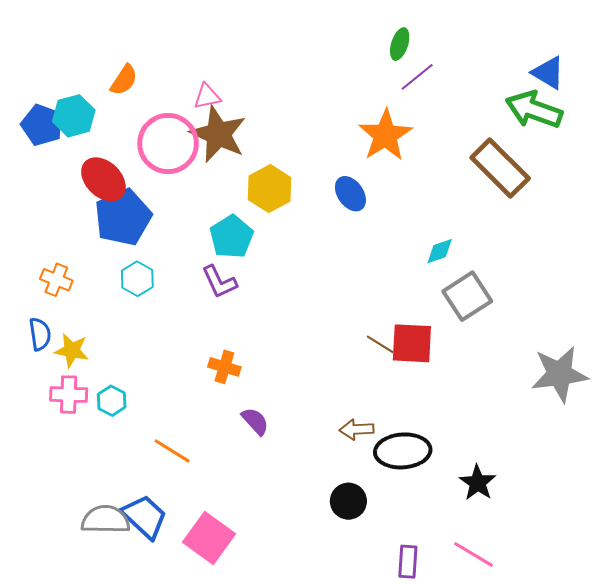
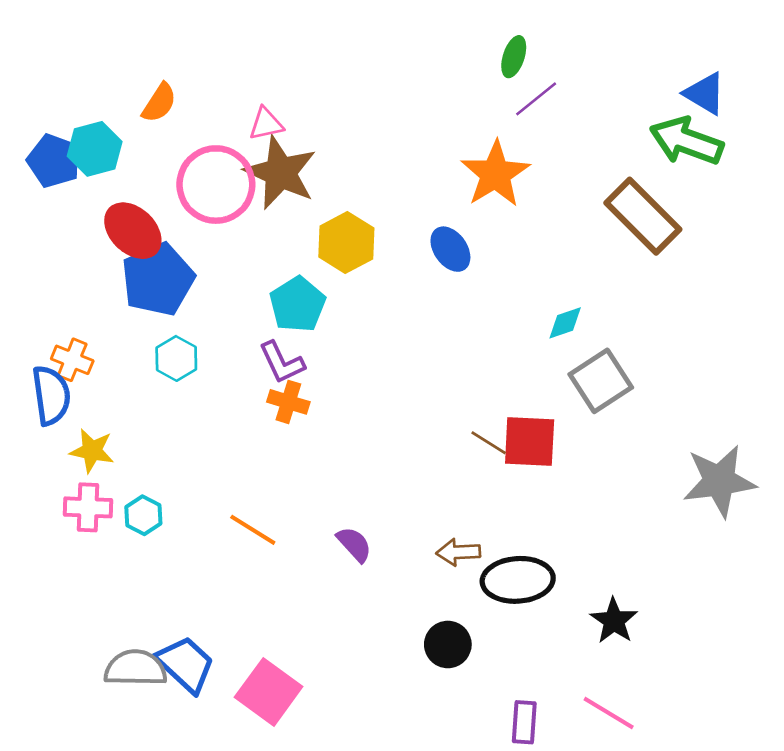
blue semicircle: (40, 334) -> (51, 395), moved, size x1.4
orange cross: (224, 367) -> (288, 402), moved
purple semicircle: (255, 421) -> (354, 544), moved
orange line: (172, 451) -> (253, 530), moved

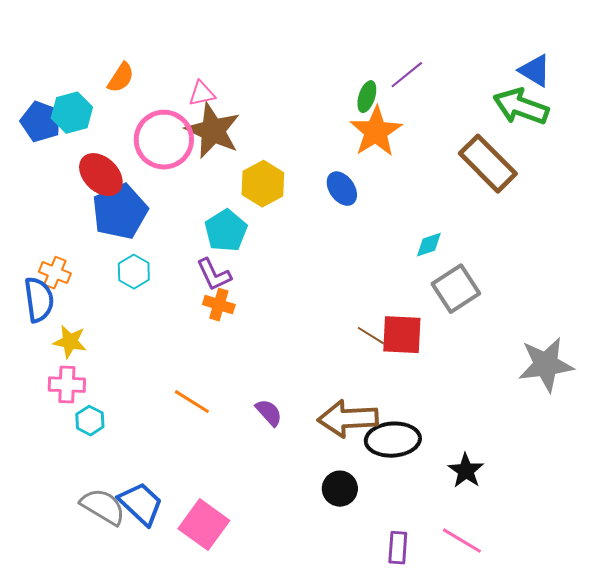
green ellipse: (514, 57) -> (367, 97), moved
cyan hexagon: (143, 515) -> (90, 421), moved
brown arrow: (458, 552) -> (348, 419), size x1.8
gray semicircle: (135, 668) -> (103, 507), turned 30

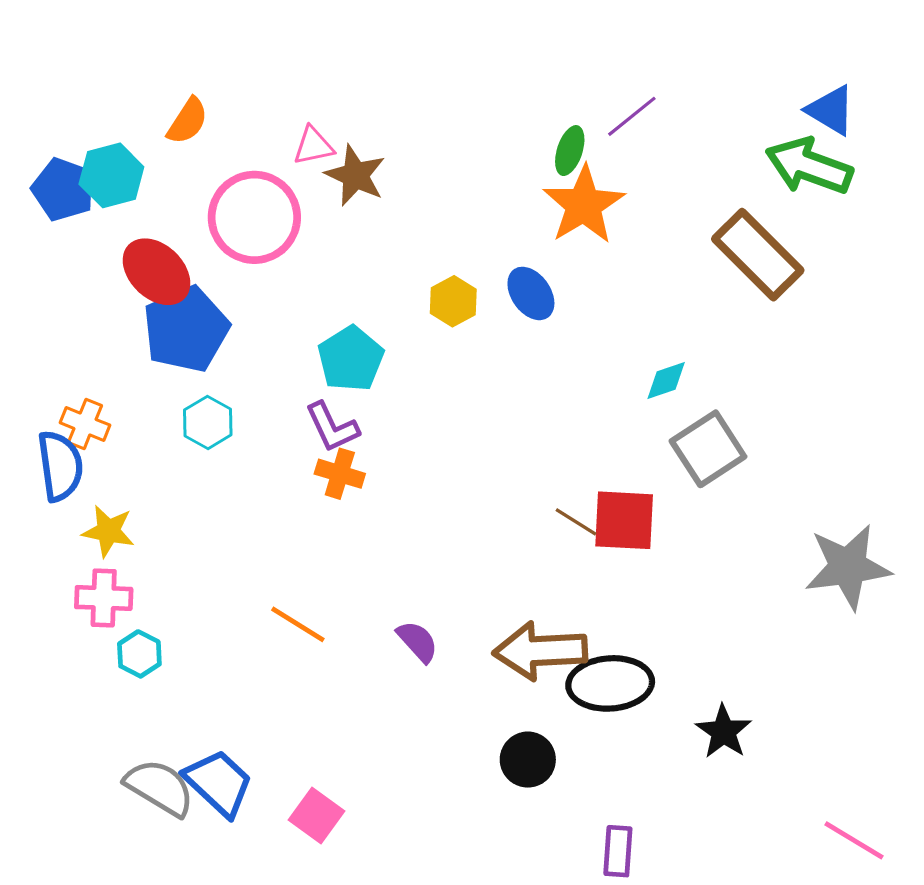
brown star: (213, 131) -> (355, 175), moved, size x0.7
yellow hexagon: (263, 184) -> (453, 301), moved, size x0.7
pink square: (204, 525) -> (317, 815), size x0.7
pink line: (462, 541) -> (854, 840), moved

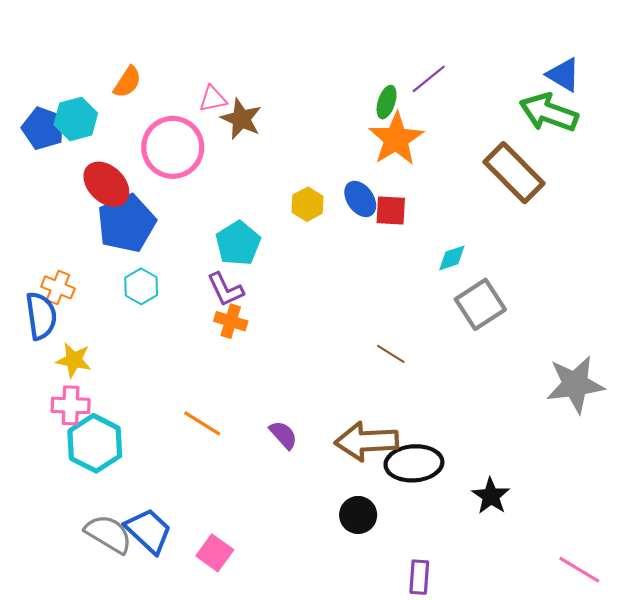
red square: (624, 520) -> (391, 211), moved, size x0.7
cyan hexagon: (139, 654) -> (95, 443), size x1.8

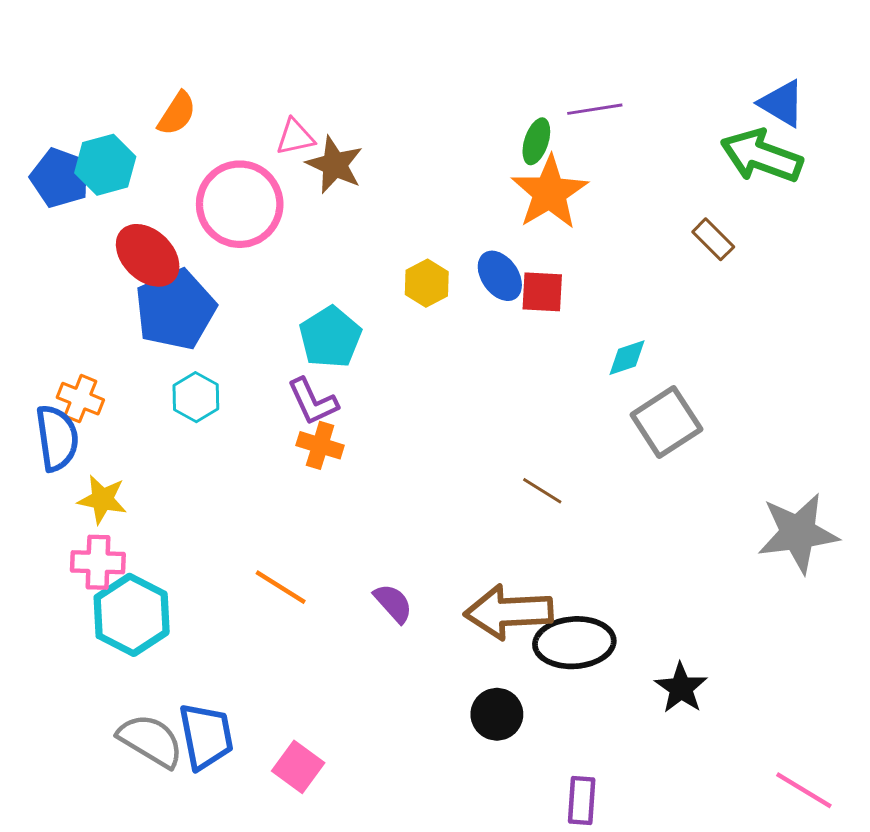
purple line: (429, 79) -> (595, 109), turned 30
brown rectangle: (514, 173) -> (713, 239), size x0.5
blue trapezoid: (149, 531) -> (206, 736), turned 36

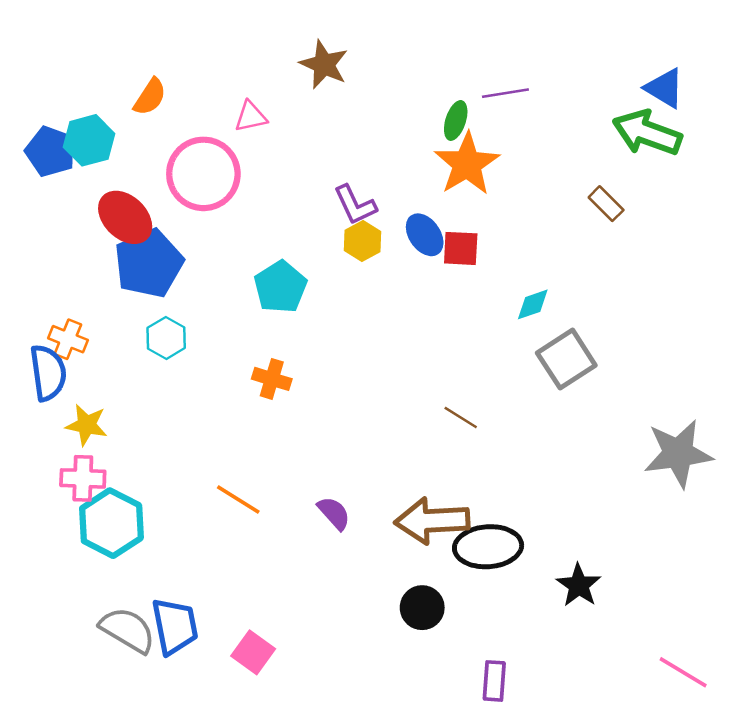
brown star: (335, 165) -> (324, 65), moved
purple L-shape: (313, 402) -> (355, 205), moved

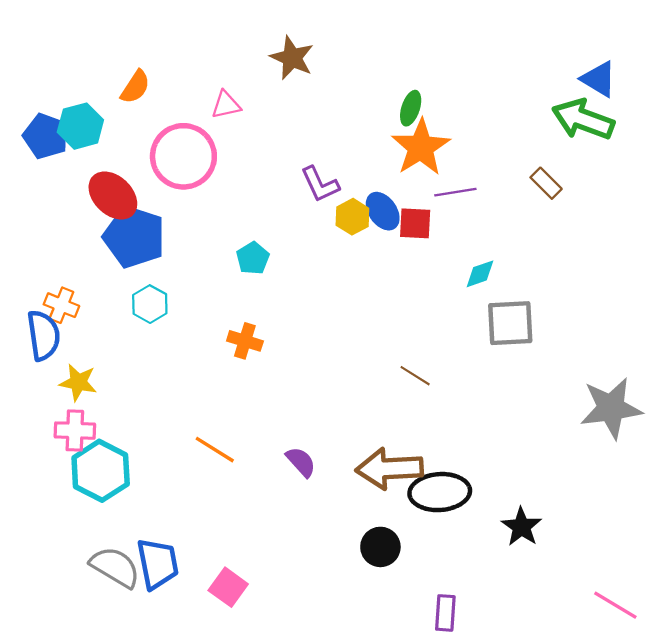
purple line: (505, 93) -> (455, 192), moved
yellow hexagon: (362, 241) -> (352, 217), moved
blue pentagon: (149, 263) -> (134, 237), turned -30
cyan pentagon: (280, 287) -> (253, 258), size x0.7
gray square: (566, 359) -> (510, 323), turned 30

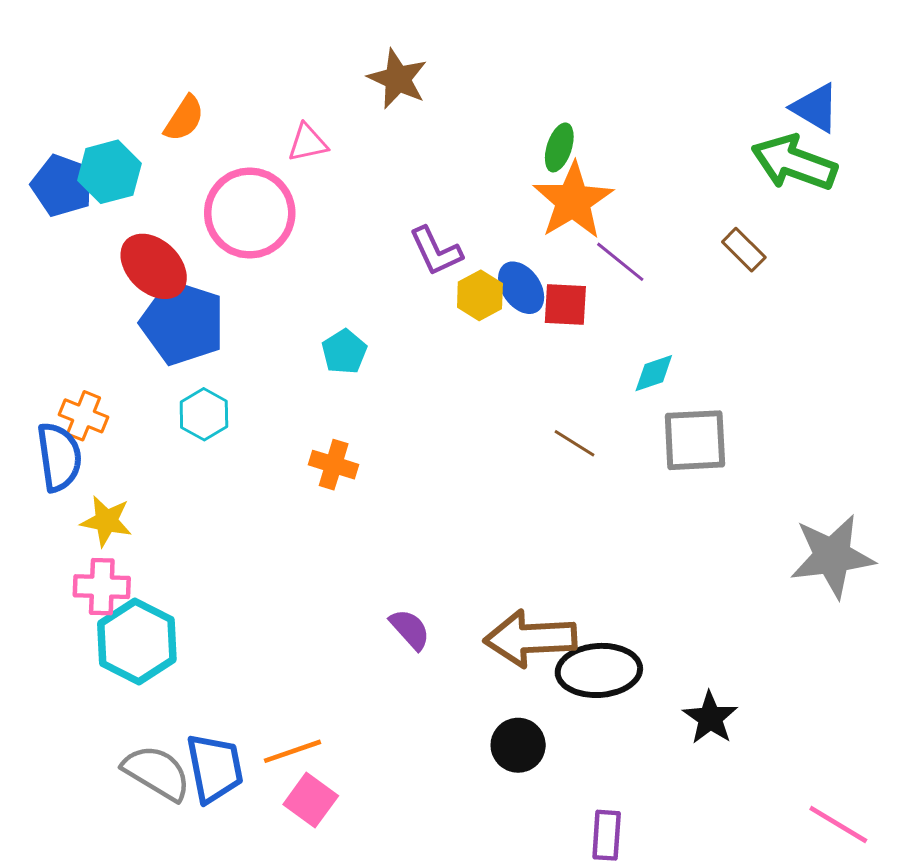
purple line: (455, 192) -> (620, 262), turned 48
brown line: (415, 376) -> (575, 443), moved
orange line: (215, 450) -> (292, 751), moved, turned -51

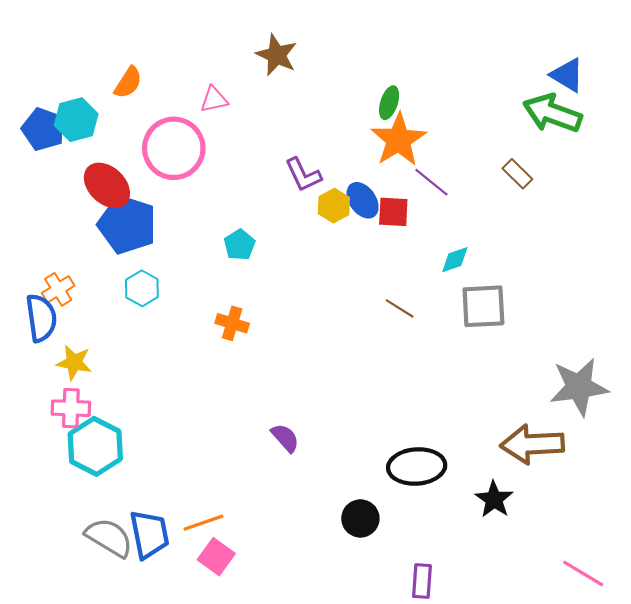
orange cross: (83, 416) -> (58, 289), turned 36
brown arrow: (530, 638) -> (532, 444), moved

